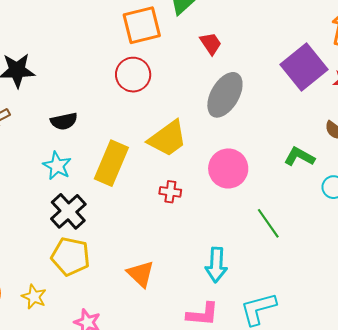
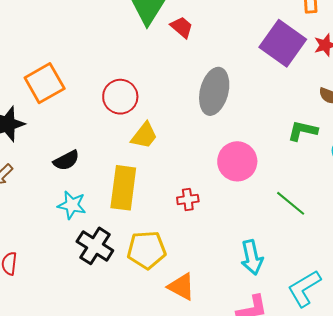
orange square: (142, 25) -> (45, 83), moved
red trapezoid: (211, 44) -> (182, 27), moved
yellow trapezoid: (167, 138) -> (144, 136), moved, size x0.7
yellow pentagon: (71, 256) -> (147, 250), moved

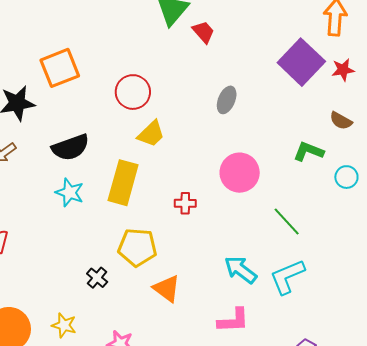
gray ellipse: (214, 91) -> (227, 100), size x0.6
black semicircle: (66, 160) -> (70, 147), size x1.4
black cross: (95, 246) -> (97, 278), moved, size x0.6
cyan arrow: (252, 257) -> (241, 270), turned 132
cyan L-shape: (304, 288) -> (287, 277), moved

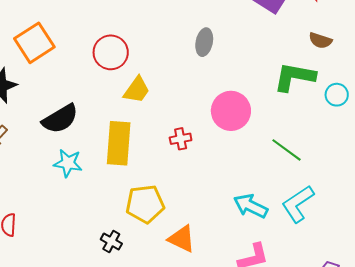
green L-shape: (309, 151) -> (295, 77), size x1.4
red cross: (185, 203) -> (181, 139), moved

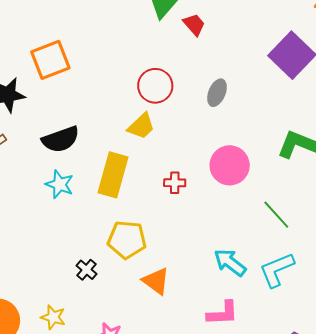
red circle: (111, 52) -> (155, 86), moved

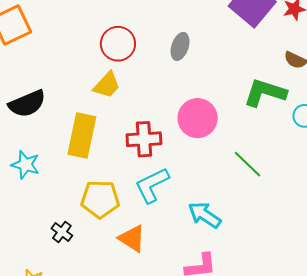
red cross: (175, 183) -> (144, 139), size x1.6
cyan star: (60, 184) -> (25, 165), moved
cyan L-shape: (277, 270) -> (152, 185), moved

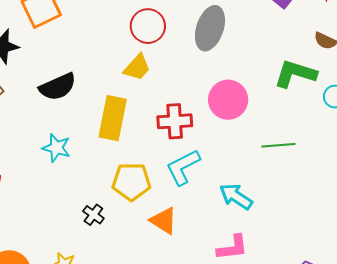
gray ellipse: (180, 46) -> (210, 28), size x1.6
green line: (248, 164) -> (278, 145), turned -48

